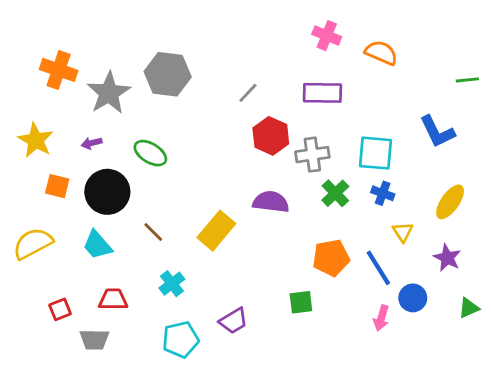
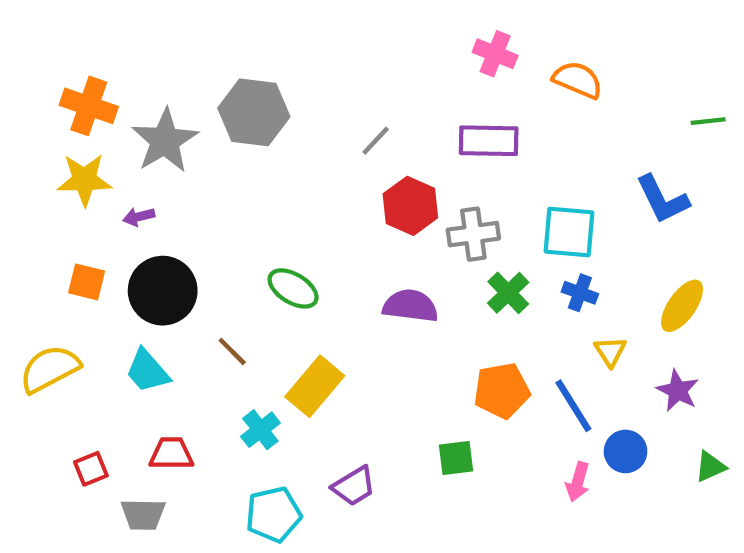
yellow star: (36, 140) -> (84, 180), moved, turned -30
green ellipse: (150, 153) -> (293, 288), moved
yellow rectangle: (216, 231) -> (315, 386), moved

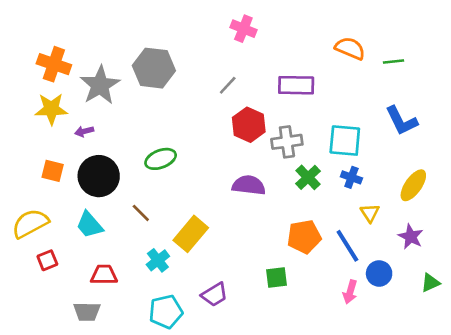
pink cross: (495, 54) -> (243, 29), moved
green line: (708, 121) -> (394, 62), moved
green ellipse: (293, 288) -> (161, 159), moved, turned -52
red square: (91, 469) -> (47, 260), moved

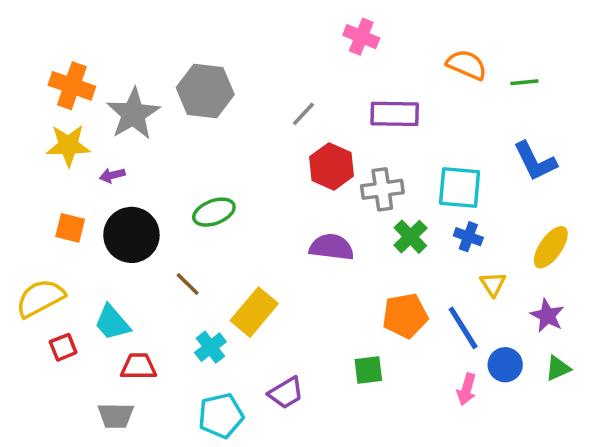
pink cross: (243, 29) -> (361, 37), moved
cyan trapezoid: (89, 225) -> (112, 323), moved
green triangle: (430, 283) -> (558, 368), moved

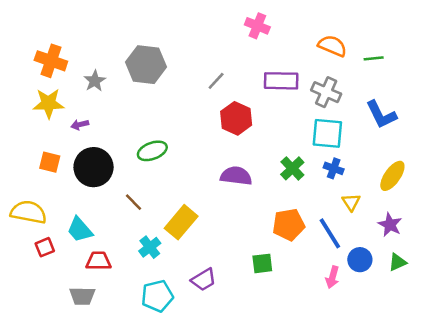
gray star: (133, 114) -> (95, 81), size x0.6
gray cross: (382, 189) -> (326, 92), moved, turned 32
yellow semicircle: (40, 298) -> (28, 212), turned 39

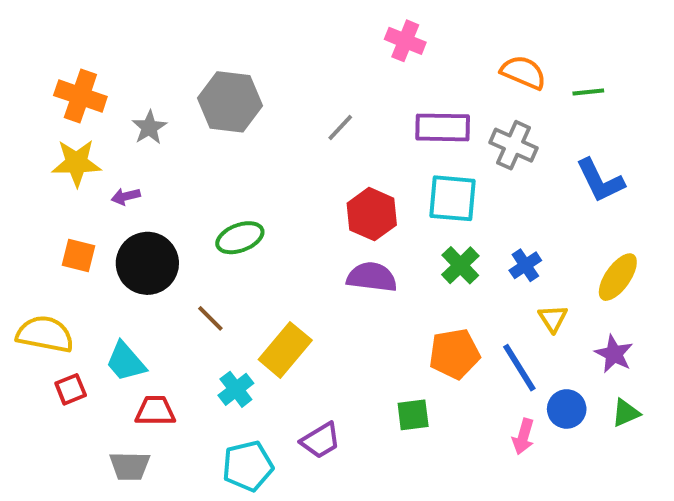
red hexagon: (236, 118) -> (372, 214), moved
cyan square: (327, 133) -> (452, 198), moved
blue cross: (334, 168) -> (525, 265), turned 36

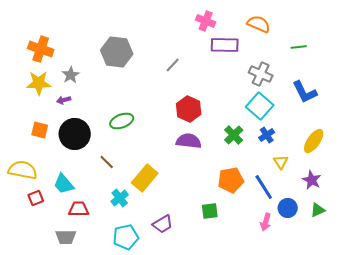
orange semicircle: (523, 72) -> (259, 24), moved
gray star: (149, 127) -> (71, 75), moved
purple rectangle: (443, 127) -> (225, 45), moved
cyan square: (452, 198) -> (260, 106), moved, turned 36

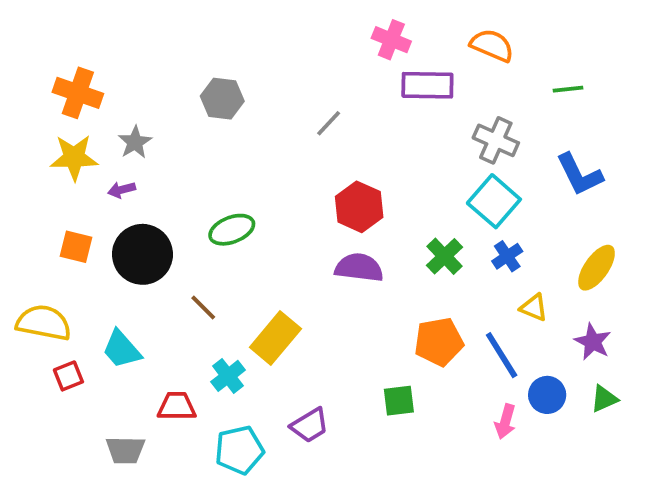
gray hexagon: (117, 52) -> (222, 99), size x0.7
yellow triangle: (281, 162) -> (534, 308), turned -35
red trapezoid: (79, 209) -> (177, 406), moved

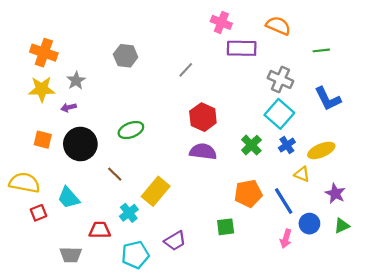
yellow ellipse: (597, 268) -> (321, 150), moved, turned 32

